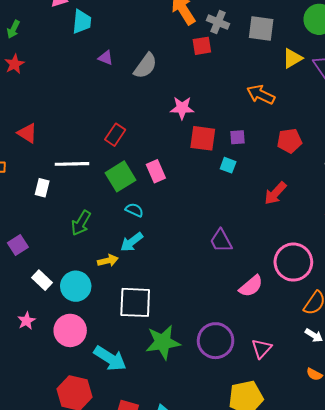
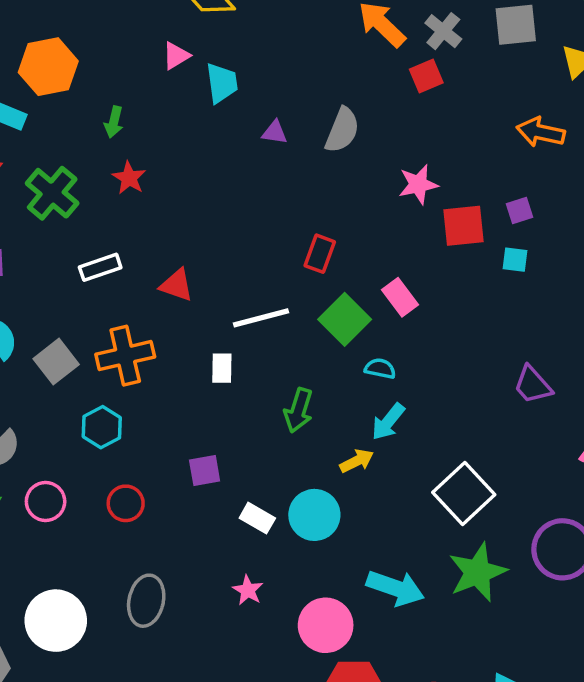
gray cross: (218, 22) -> (443, 31), turned 30
purple square: (18, 245) -> (205, 470), turned 36
white square: (135, 302) -> (464, 493), moved, turned -32
pink circle: (70, 330) -> (326, 625), moved
cyan arrow: (110, 358) -> (395, 588), moved

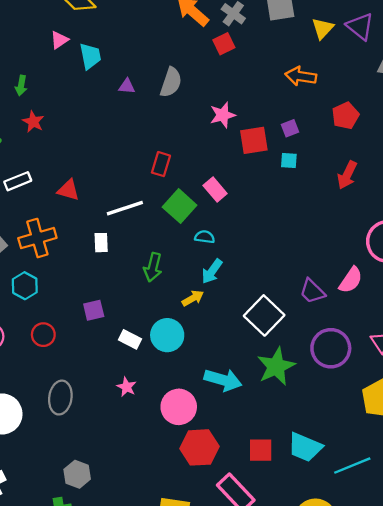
purple trapezoid: (533, 385) -> (312, 291), moved

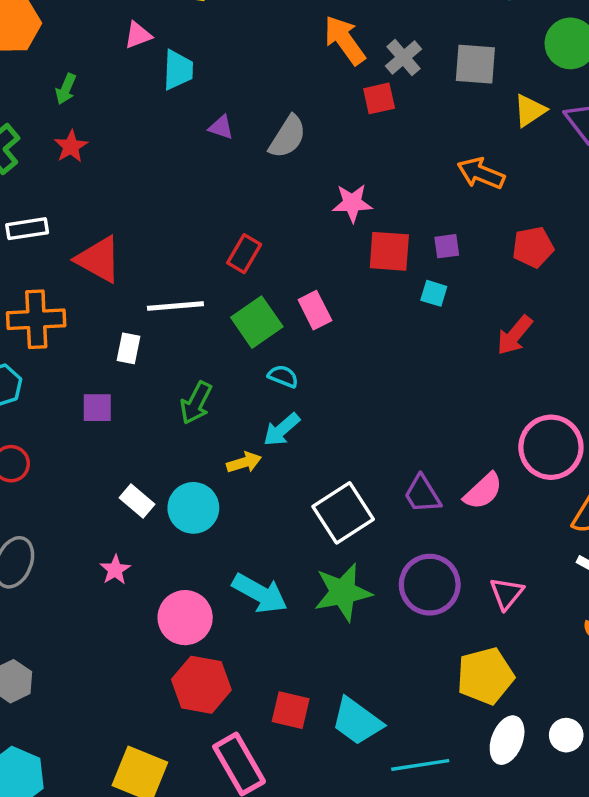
red triangle: (68, 190) -> (99, 259), size x1.4
purple square: (94, 310) -> (97, 408), moved

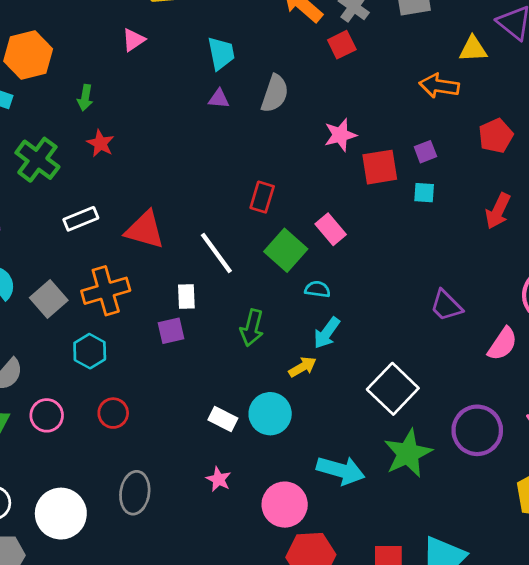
cyan trapezoid: (178, 70) -> (221, 53), moved
yellow triangle: (530, 110) -> (473, 49), moved, turned 44
white line: (175, 306) -> (216, 253), turned 72
purple square: (97, 408) -> (171, 331), moved
purple trapezoid: (422, 494) -> (446, 306), moved

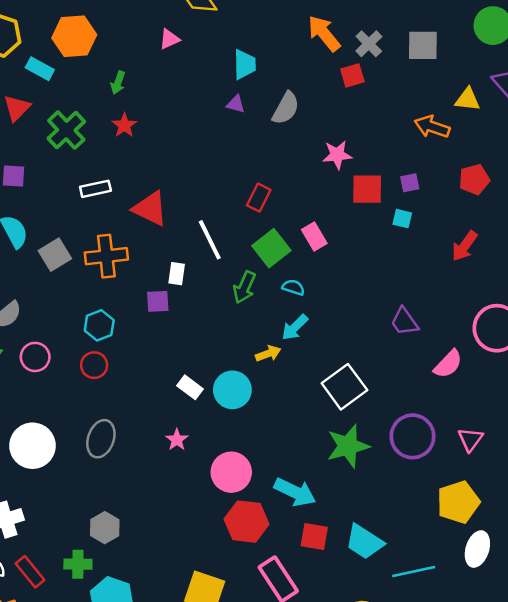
green arrow: (252, 328) -> (244, 287), moved
cyan hexagon: (90, 351) -> (99, 325), moved
cyan arrow: (341, 470) -> (295, 492), moved

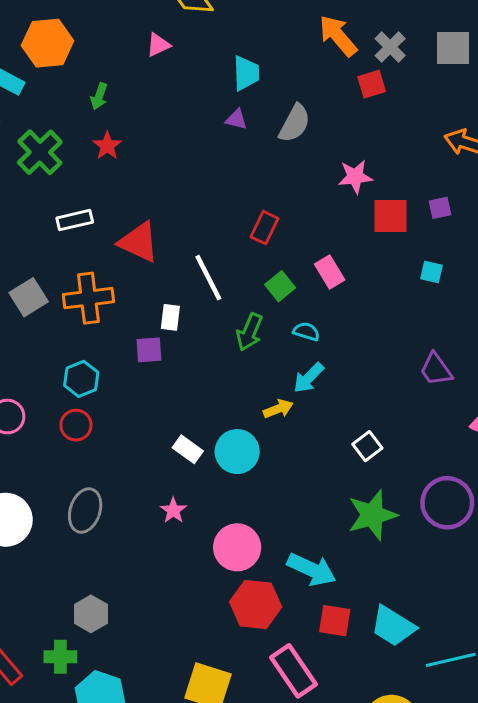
cyan square: (402, 219) -> (431, 272), moved
green square: (271, 248) -> (280, 286), size x0.7
white square: (344, 387) -> (367, 446), size x0.6

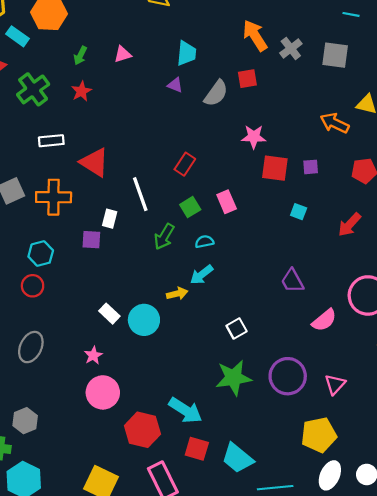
pink triangle: (158, 45) -> (123, 54), moved
red square: (372, 84) -> (247, 79), moved
cyan semicircle: (306, 331) -> (204, 242), turned -36
pink circle: (237, 547) -> (103, 392), moved

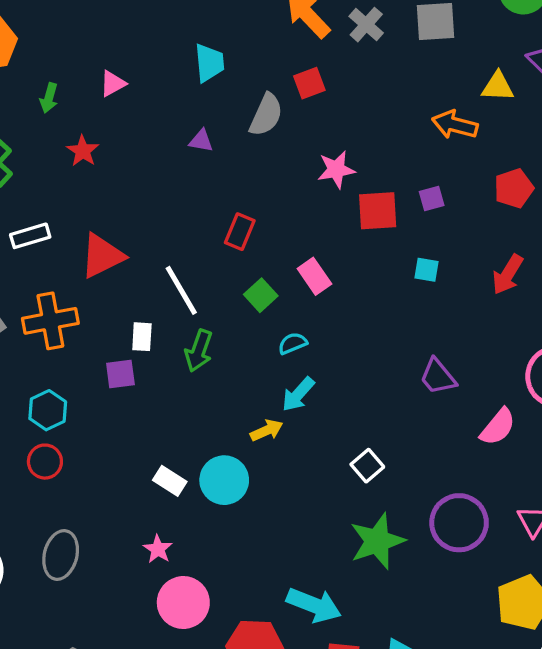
purple triangle: (175, 85) -> (201, 141), moved
red star: (81, 91) -> (83, 151), moved
red triangle: (94, 162) -> (102, 256), turned -48
green arrow: (164, 237) -> (199, 351), moved

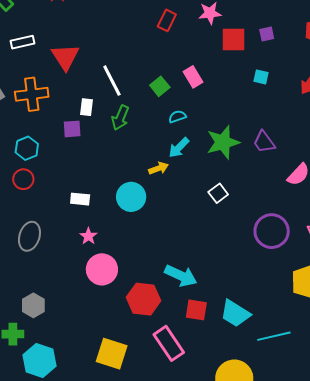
red rectangle: (240, 232) -> (167, 20), moved
red triangle: (102, 256) -> (65, 57), turned -40
white rectangle: (170, 481) -> (80, 199), moved, turned -30
green star: (377, 541) -> (223, 142), moved

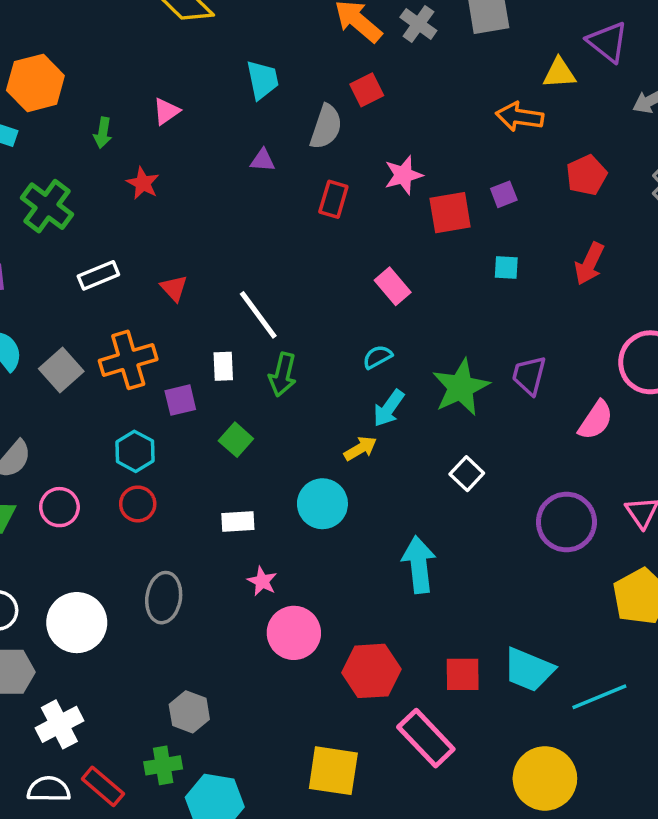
red triangle: (65, 57) -> (174, 288), size x0.6
green square: (160, 86) -> (236, 440), moved
purple square: (72, 129) -> (180, 400), moved
purple trapezoid: (264, 142) -> (529, 375), turned 60
cyan arrow: (181, 276) -> (419, 565), moved, turned -112

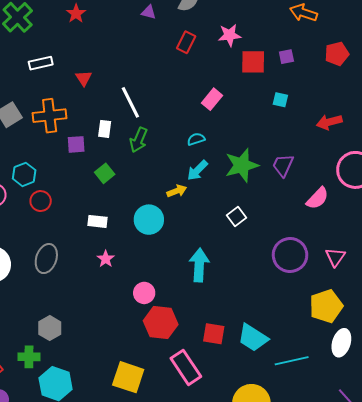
red arrow: (589, 264) -> (329, 122), moved, turned 40
pink rectangle: (393, 286) -> (212, 99), turned 70
cyan hexagon: (135, 451) -> (24, 174), moved
pink circle: (294, 633) -> (144, 293), moved, size x0.7

